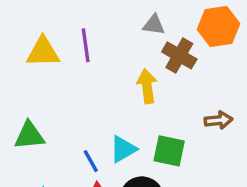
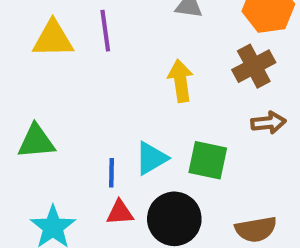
brown cross: (179, 55) -> (254, 66), moved, turned 32
blue line: (91, 161) -> (112, 173), turned 30

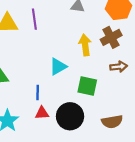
yellow arrow: (181, 81) -> (85, 45), moved
cyan triangle: (151, 158) -> (58, 67), moved

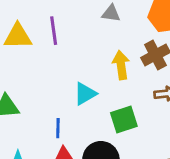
green square: (87, 86) -> (124, 120), turned -30

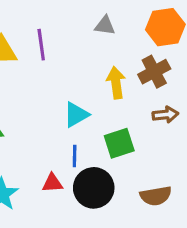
blue line: (58, 128) -> (75, 156), moved

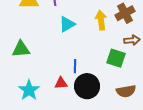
cyan triangle: (76, 115) -> (67, 24), moved
green square: (119, 143) -> (116, 58), moved, turned 36

